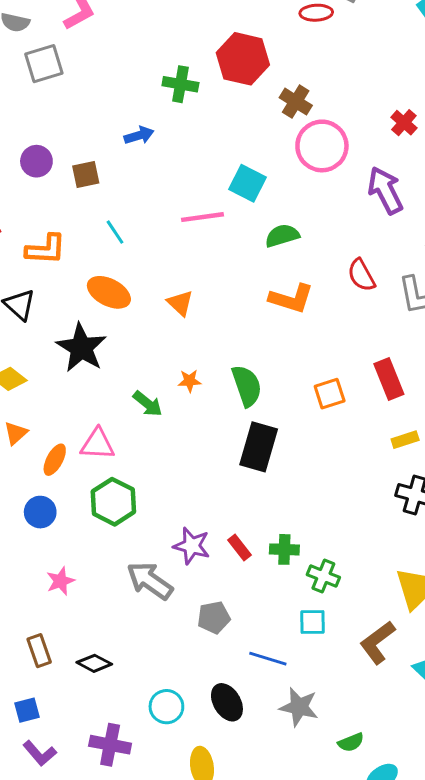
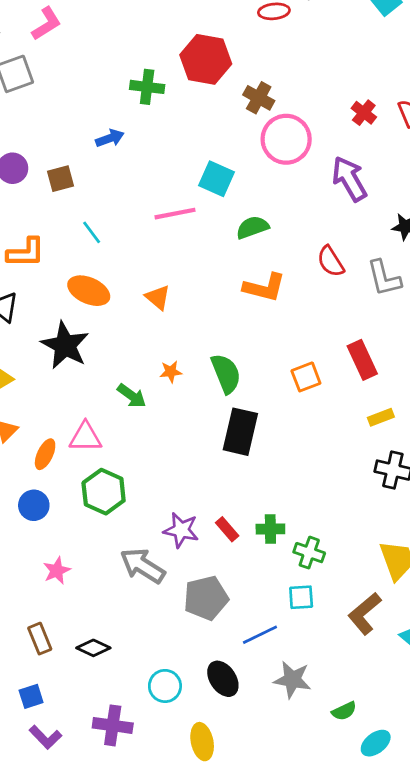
gray pentagon: (214, 618) -> (206, 598), size x1.4
blue line: (268, 659) -> (260, 635), turned -40

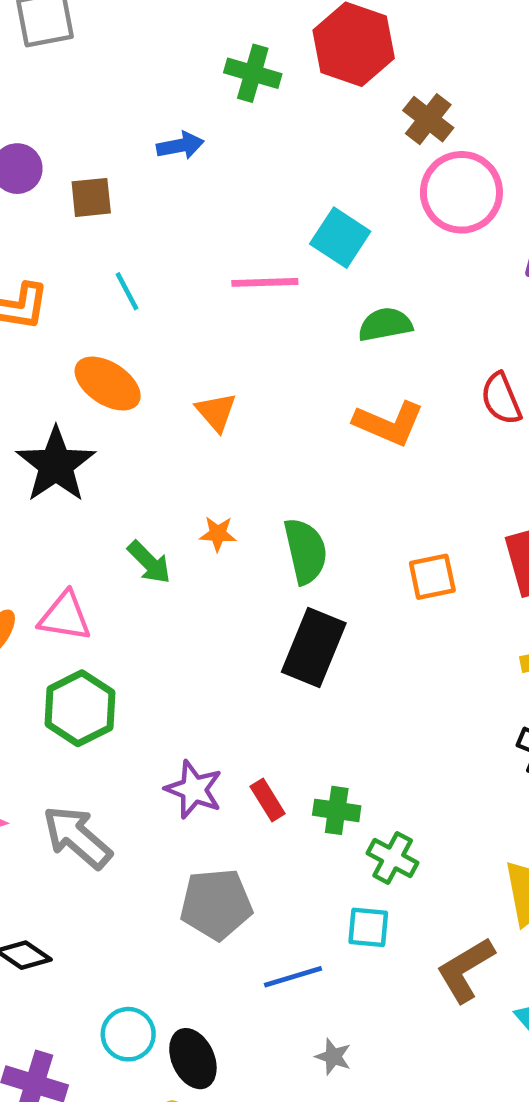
gray arrow: (143, 566) -> (77, 837), moved
black ellipse: (223, 679) -> (193, 1059), moved
gray star: (292, 680) -> (333, 1057), size x0.6

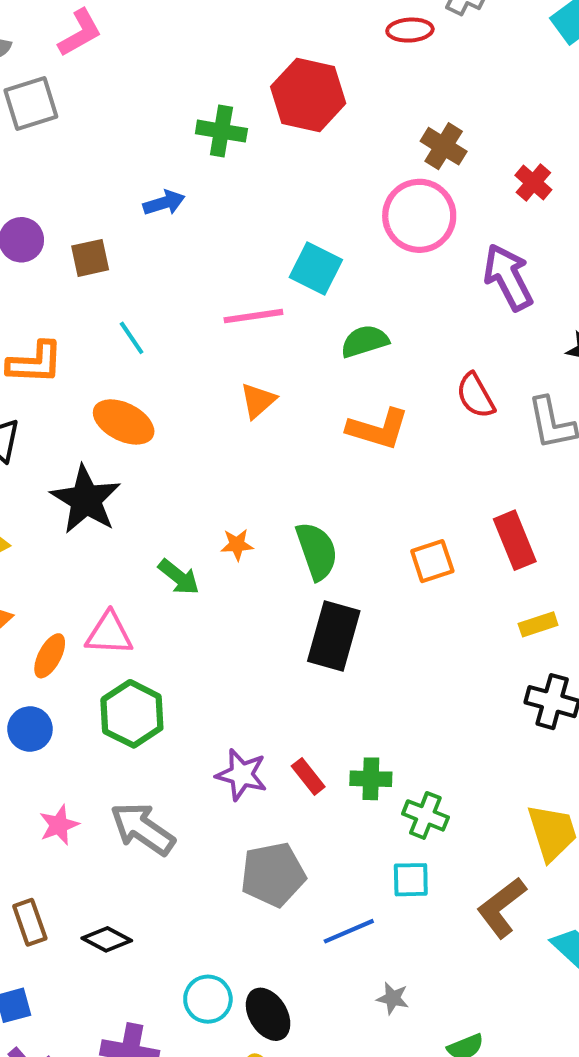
brown cross: (428, 119) -> (444, 146), moved
orange triangle: (216, 412) -> (258, 401), moved, turned 36

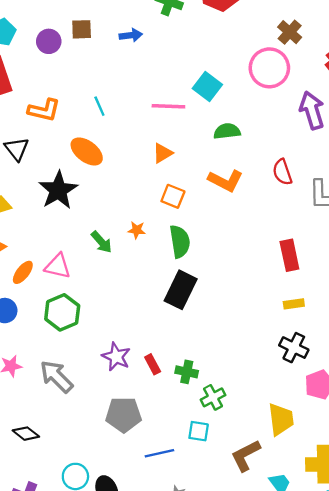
brown square: (90, 258) -> (82, 29), moved
orange square: (432, 561) -> (173, 196), moved, turned 30
green cross: (425, 815) -> (213, 397), turned 30

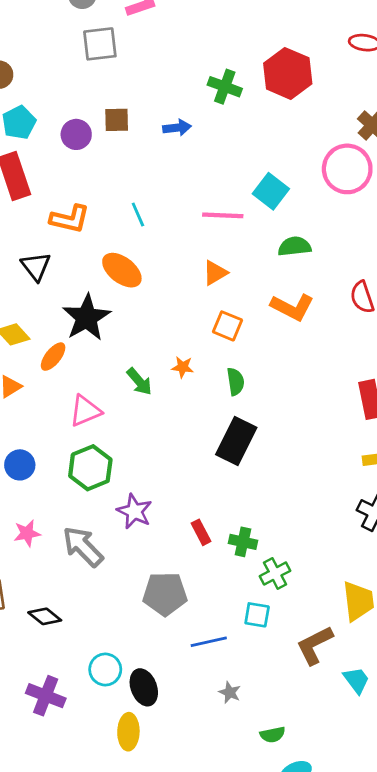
green semicircle: (180, 241) -> (236, 382), size x0.7
pink triangle: (58, 266) -> (85, 411), turned -36
orange ellipse: (23, 272) -> (53, 357), moved
purple star: (116, 357) -> (134, 511), moved

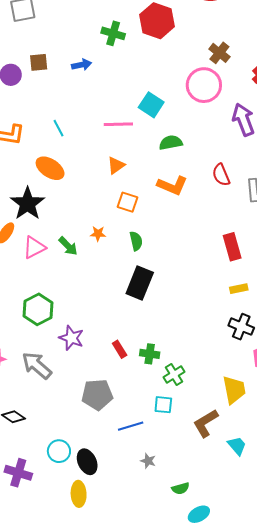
pink triangle: (85, 411) -> (34, 247), moved

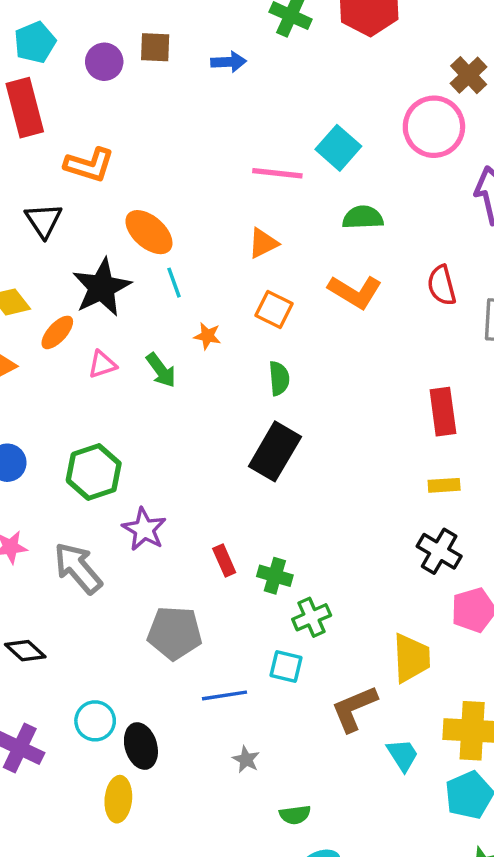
cyan line: (58, 128) -> (174, 283), moved
orange star: (98, 234) -> (207, 336), moved
pink triangle: (34, 247) -> (102, 364), size x0.7

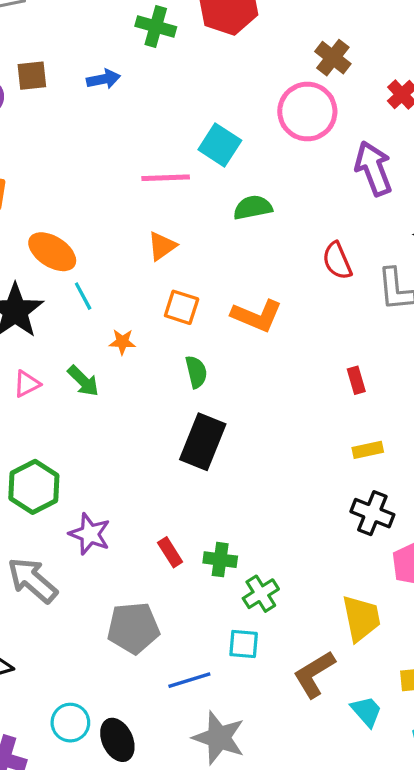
orange L-shape: (355, 292) -> (257, 316), moved
red rectangle: (443, 412) -> (356, 380), size x0.6
gray star: (246, 759) -> (219, 738), size x2.0

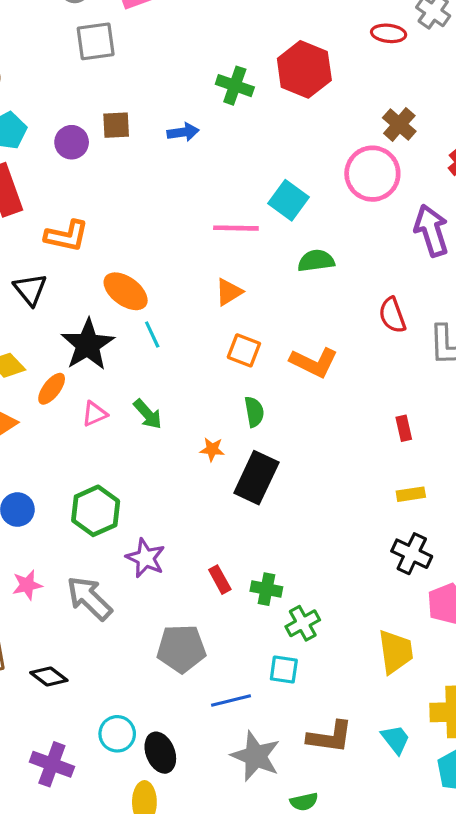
orange star: (122, 342) -> (212, 449), moved
brown L-shape: (314, 674) -> (330, 737), moved, turned -144

